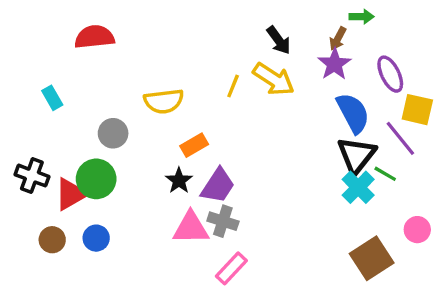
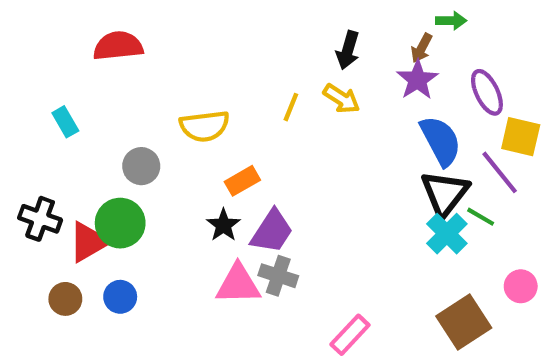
black arrow: (279, 40) -> (348, 50), turned 52
yellow arrow: (274, 79) -> (342, 99), size x0.7
pink rectangle: (231, 268) -> (350, 335), moved

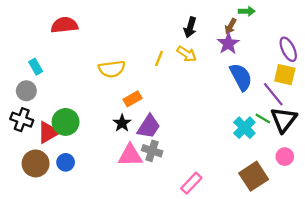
purple ellipse: (487, 92) -> (288, 49), moved
gray circle: (141, 166) -> (26, 91), moved
black triangle: (445, 194) -> (284, 120), moved
brown circle: (65, 299) -> (36, 163), size x1.5

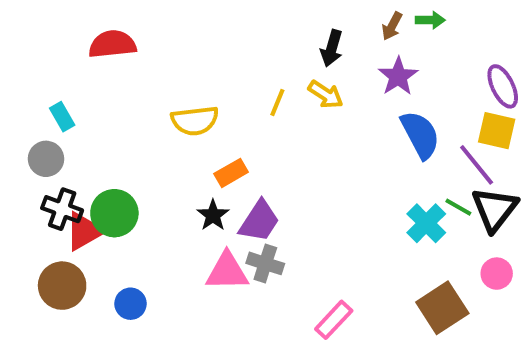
brown arrow: (231, 26) -> (392, 26), moved
black cross: (22, 120) -> (62, 209), moved
blue circle: (66, 162) -> (130, 304), moved

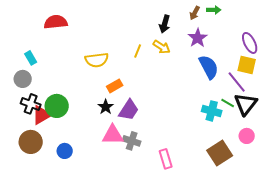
cyan cross: (426, 223) -> (212, 111), turned -30
gray cross: (265, 263) -> (132, 141), moved
pink rectangle: (334, 320) -> (166, 159), turned -60

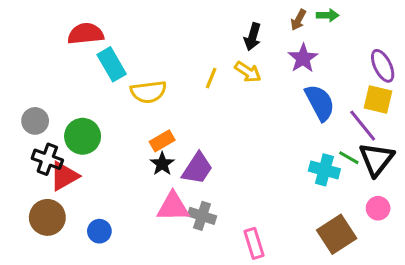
cyan rectangle: (31, 58) -> (112, 64), moved, size x1.5
orange rectangle: (115, 86) -> (162, 141), moved
green circle: (57, 106) -> (83, 136), moved

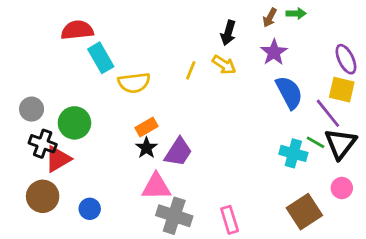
gray cross: (202, 216) -> (174, 216), moved, size x1.4

